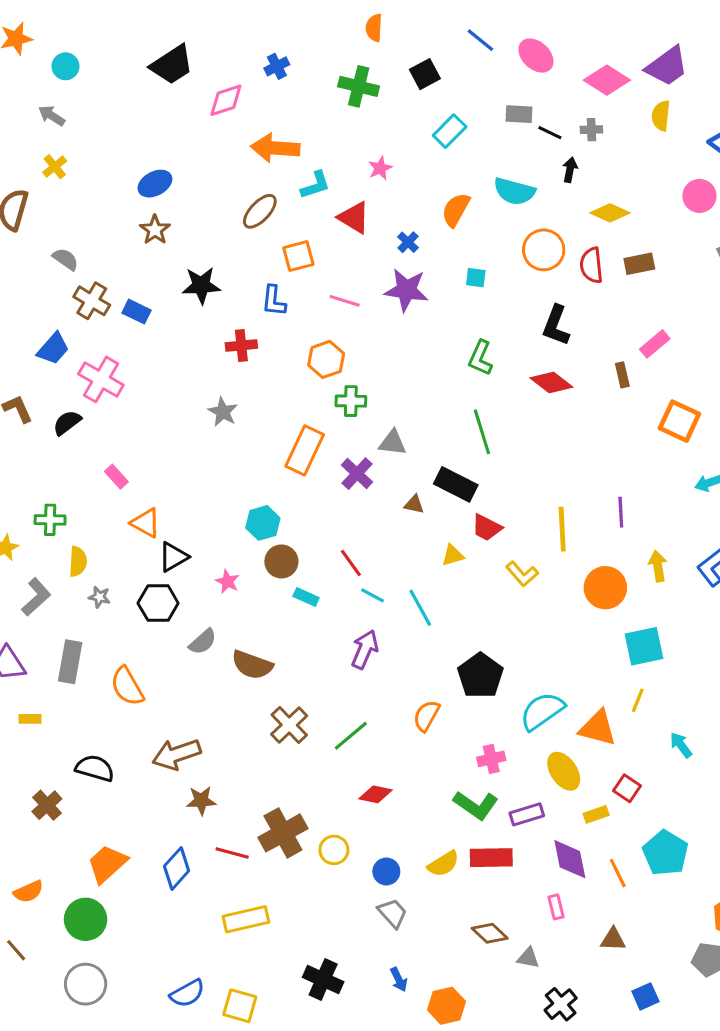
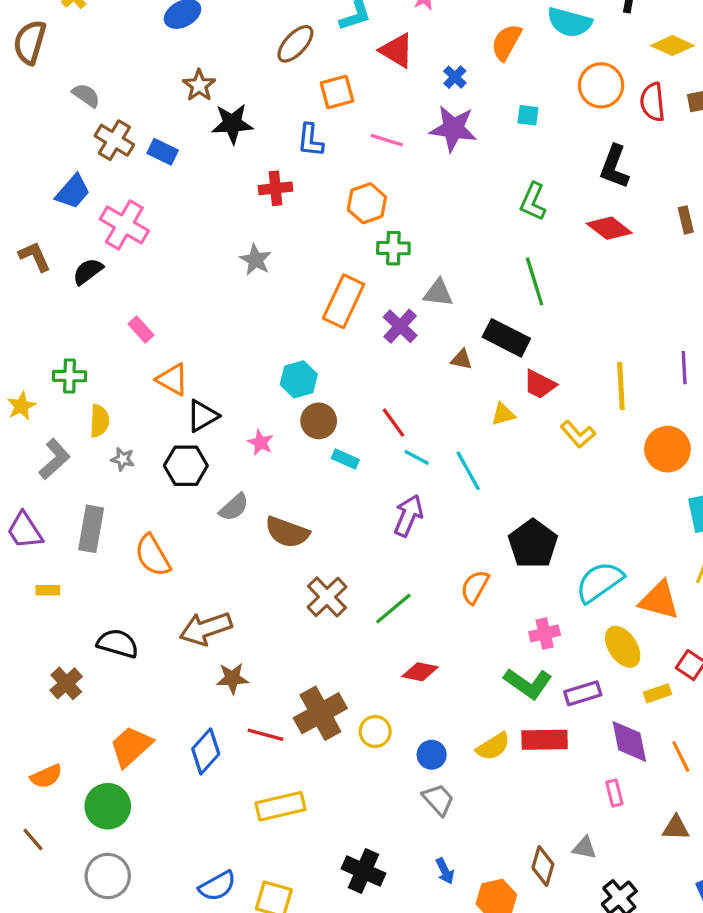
brown star: (155, 230) -> (199, 85), moved
brown diamond: (490, 933) -> (543, 866), moved, turned 63

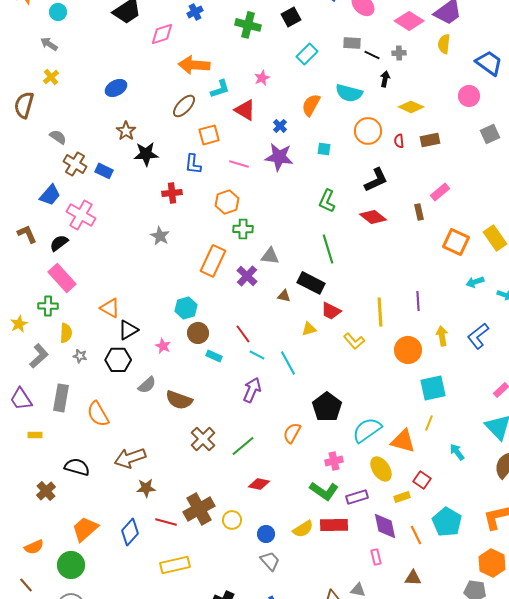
red semicircle: (653, 102) -> (399, 141), size x0.6
black L-shape: (614, 167) -> (376, 180), turned -136
pink rectangle: (141, 330) -> (62, 278), moved, size x1.8

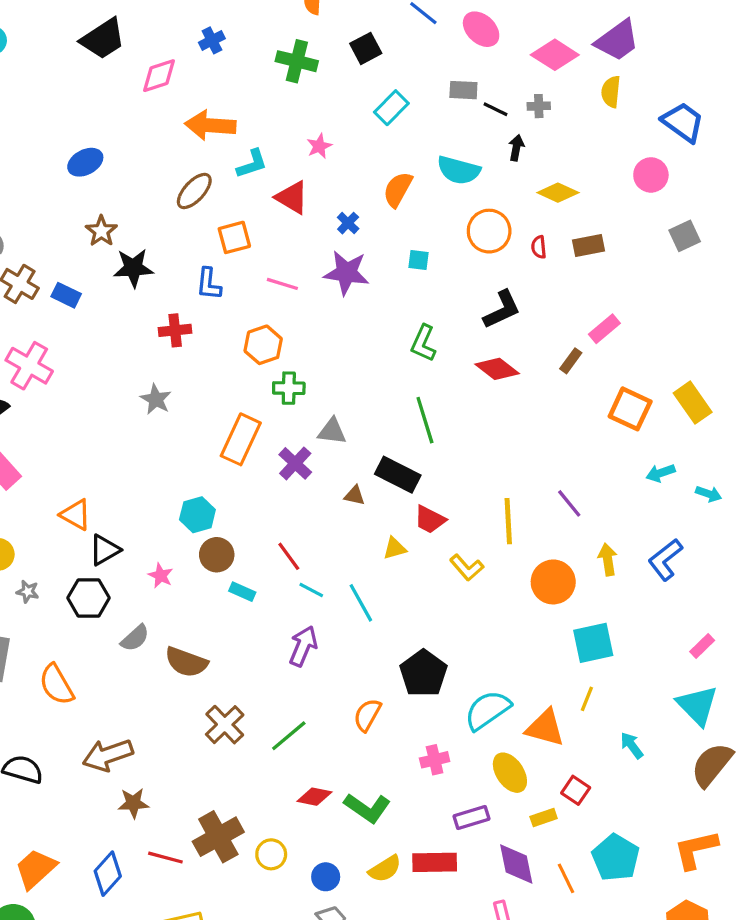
brown rectangle: (419, 212) -> (571, 361), turned 49
purple line: (418, 301) -> (569, 503), turned -36
green L-shape: (324, 491) -> (367, 808), moved

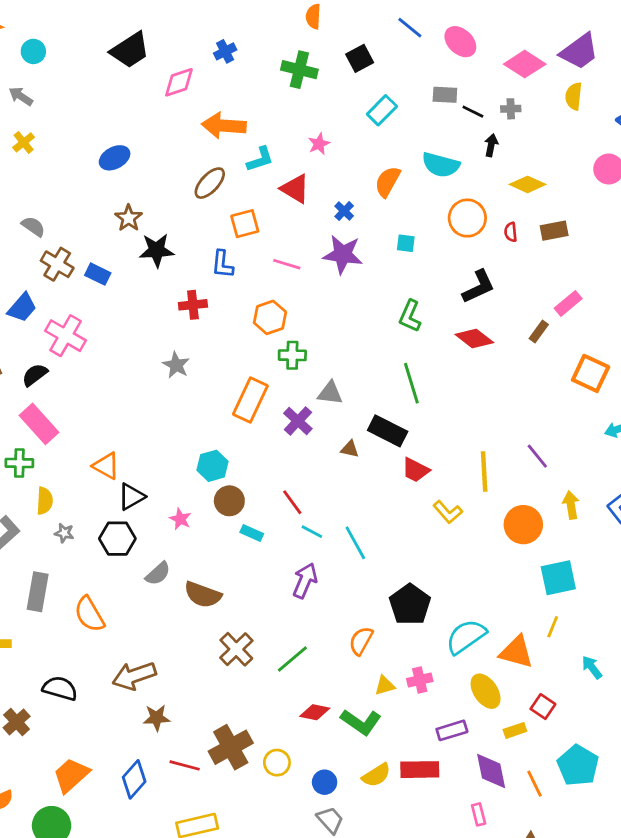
yellow triangle: (395, 548) -> (385, 686), moved

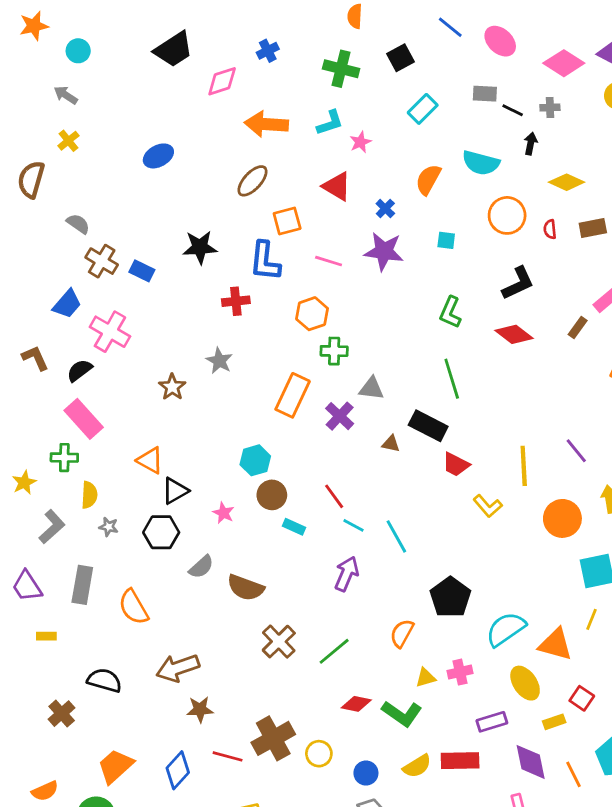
cyan L-shape: (260, 159) -> (330, 123), moved
brown star: (129, 218) -> (172, 387), moved
blue L-shape: (222, 264) -> (265, 261), size x1.4

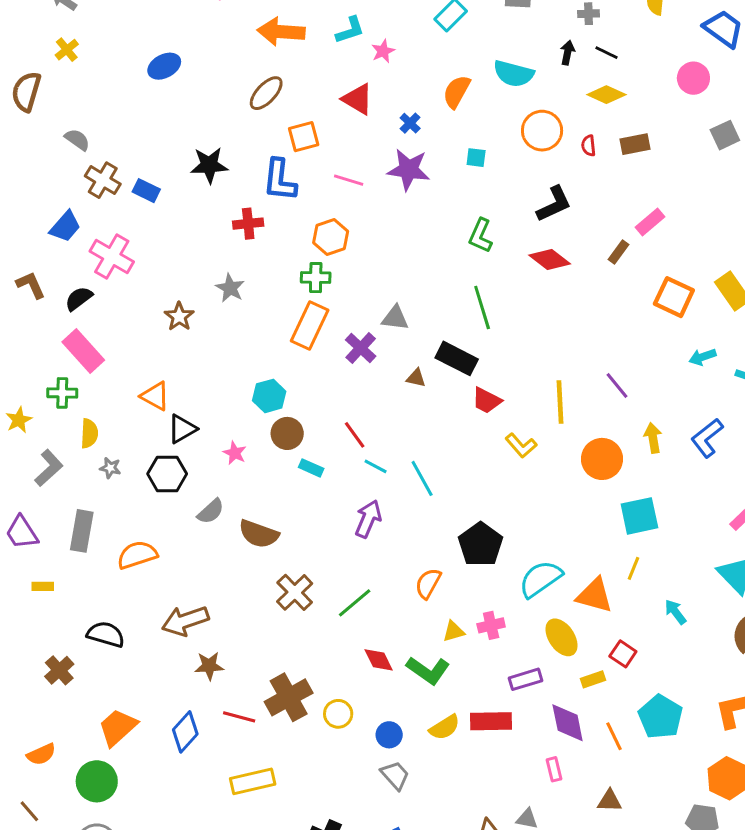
black line: (513, 110) -> (606, 53), moved
green cross: (334, 351) -> (316, 278), moved
orange semicircle: (133, 607) -> (137, 555), turned 102
red diamond: (356, 704) -> (379, 660), turned 52

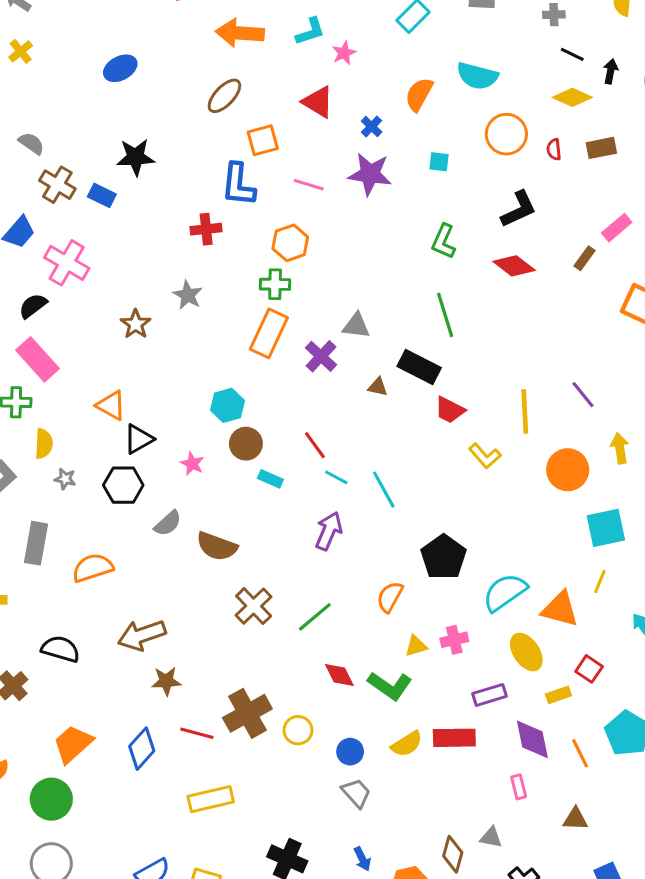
black arrow: (568, 53) -> (611, 71), moved
black star: (209, 165) -> (136, 157), moved

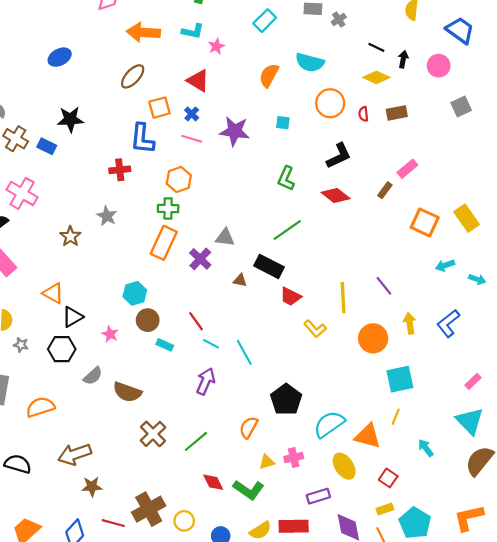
gray cross: (554, 15) -> (339, 20), moved, turned -32
cyan L-shape: (310, 31) -> (193, 31), turned 30
blue cross: (372, 126) -> (192, 114), moved
green line: (445, 315) -> (287, 230), turned 72
yellow rectangle: (558, 695) -> (385, 509), moved

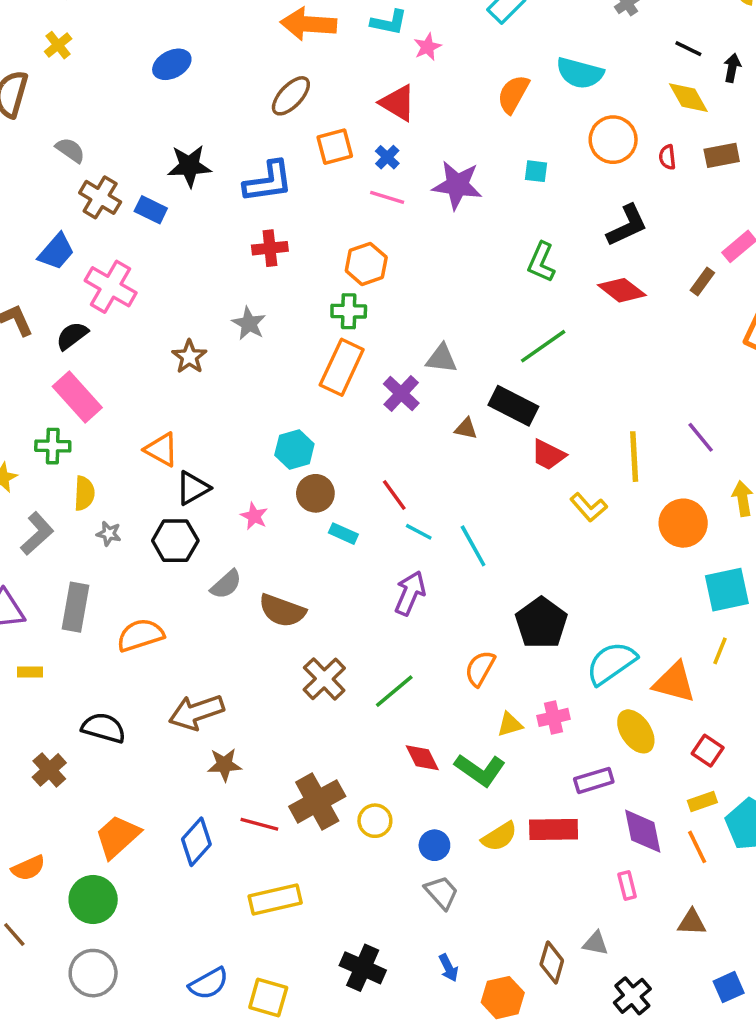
yellow diamond: (376, 77) -> (688, 98), turned 36
blue L-shape: (142, 139) -> (268, 182), moved, turned -104

